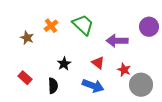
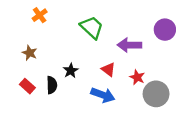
orange cross: (51, 26) -> (40, 15), moved
brown star: (27, 38) -> (30, 53), moved
black semicircle: (53, 86) -> (52, 85), moved

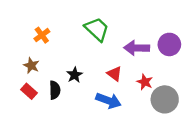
orange cross: (40, 15) -> (42, 35), moved
purple circle: (165, 30) -> (169, 44), moved
brown star: (30, 53) -> (31, 66), moved

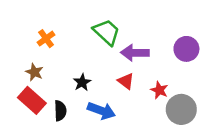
purple arrow: (137, 48) -> (135, 53), moved
black semicircle: (55, 90) -> (60, 111), moved
red rectangle: (29, 91) -> (32, 100), size x1.5
blue arrow: (109, 101) -> (101, 111), moved

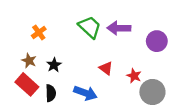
purple arrow: (135, 53) -> (119, 28), moved
black star: (82, 82) -> (54, 65), moved

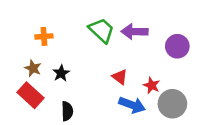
orange cross: (39, 32) -> (44, 36), turned 32
black semicircle: (51, 93) -> (67, 111), moved
blue arrow: (85, 93) -> (132, 105), moved

